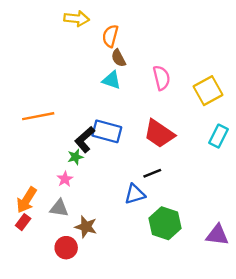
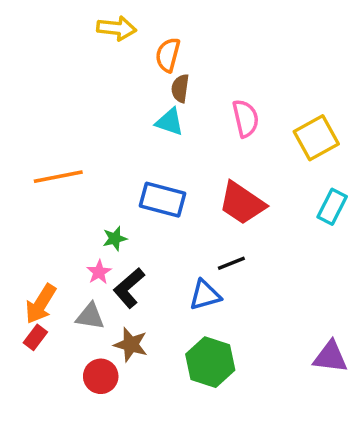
brown semicircle: (118, 58) -> (180, 88), turned 36
black L-shape: (85, 140) -> (129, 288), moved
green hexagon: (165, 223) -> (210, 362), moved

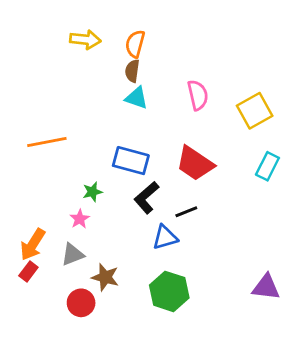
yellow arrow: (117, 28) -> (85, 40), moved
brown semicircle: (180, 88) -> (132, 71), moved
black L-shape: (129, 288) -> (146, 198), moved
gray triangle: (90, 316) -> (73, 254), turned -30

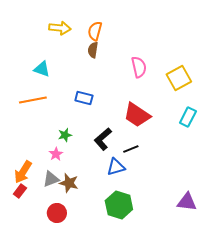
cyan triangle: (137, 98) -> (42, 69), moved
blue rectangle: (131, 161) -> (84, 98), moved, size x0.7
brown star: (105, 277) -> (69, 183), moved

